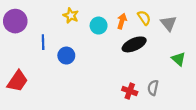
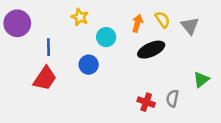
cyan circle: (99, 26) -> (106, 37), moved
blue circle: (66, 56) -> (89, 65), moved
green triangle: (179, 59) -> (201, 80), moved, turned 40
red trapezoid: (17, 81) -> (45, 78), moved

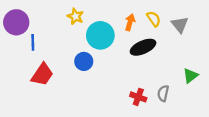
cyan circle: (106, 37) -> (100, 35), size x1.5
blue line: (49, 47) -> (33, 42), moved

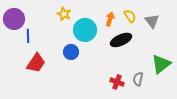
green triangle: (190, 76) -> (161, 64), size x1.5

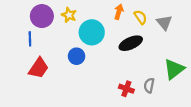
purple circle: (14, 19) -> (42, 16), moved
orange arrow: (110, 19) -> (119, 12), moved

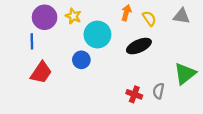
gray triangle: (164, 23) -> (181, 16), moved, turned -42

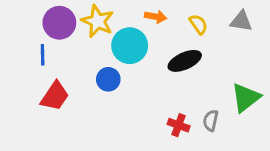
orange arrow: (126, 13) -> (156, 17), moved, turned 84
yellow star: (73, 16) -> (98, 21), size x1.5

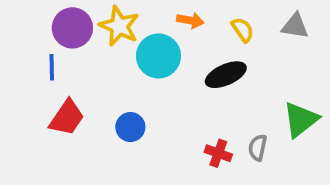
blue circle: (108, 79) -> (130, 127), moved

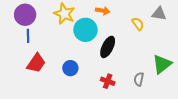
purple circle: (72, 28) -> (25, 15), moved
yellow semicircle: (243, 30) -> (138, 24), moved
black ellipse: (226, 75) -> (108, 47), moved, turned -40
red cross: (218, 153) -> (108, 81), moved

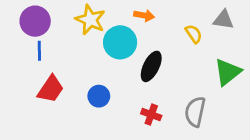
green triangle: (162, 64) -> (228, 72), moved
gray semicircle: (139, 79) -> (195, 112), size x1.5

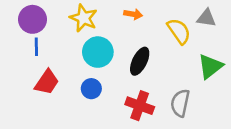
yellow semicircle: (194, 34) -> (179, 31), size x1.5
cyan circle: (120, 42) -> (98, 52), moved
red cross: (151, 115) -> (140, 106), size x1.5

